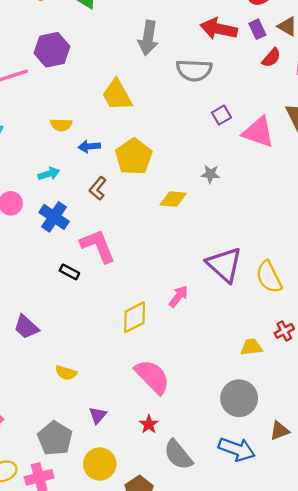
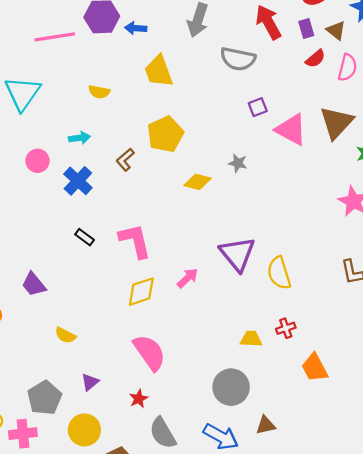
red arrow: (219, 29) -> (268, 22), turned 40
blue arrow: (89, 146) -> (136, 28), moved
pink L-shape: (98, 246) -> (135, 241), moved

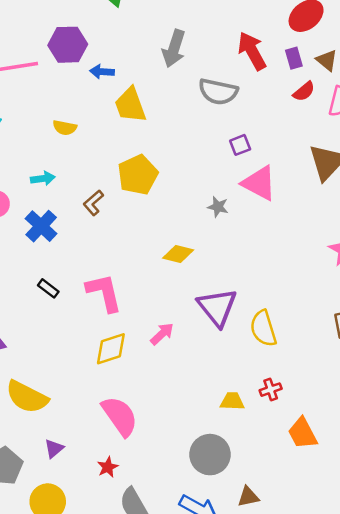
blue arrow: (136, 28) -> (102, 72), moved
pink triangle: (291, 130) -> (259, 183), moved
yellow diamond: (197, 182) -> (178, 254), moved
yellow semicircle: (65, 335) -> (27, 397), size x1.8

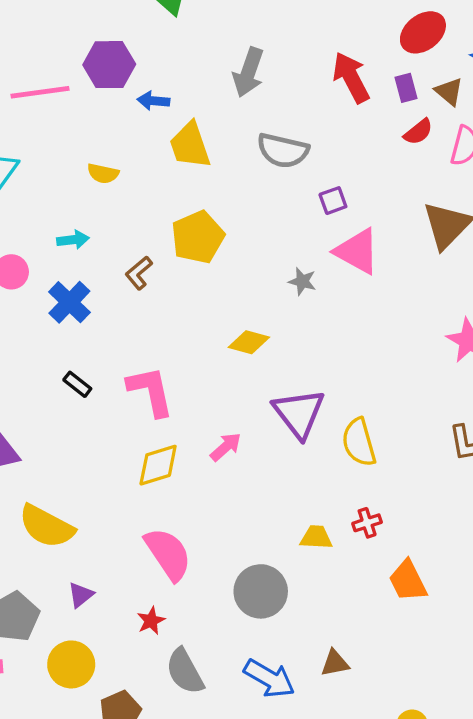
gray semicircle: (218, 92) -> (283, 151), moved
gray circle: (210, 455) -> (261, 591), moved

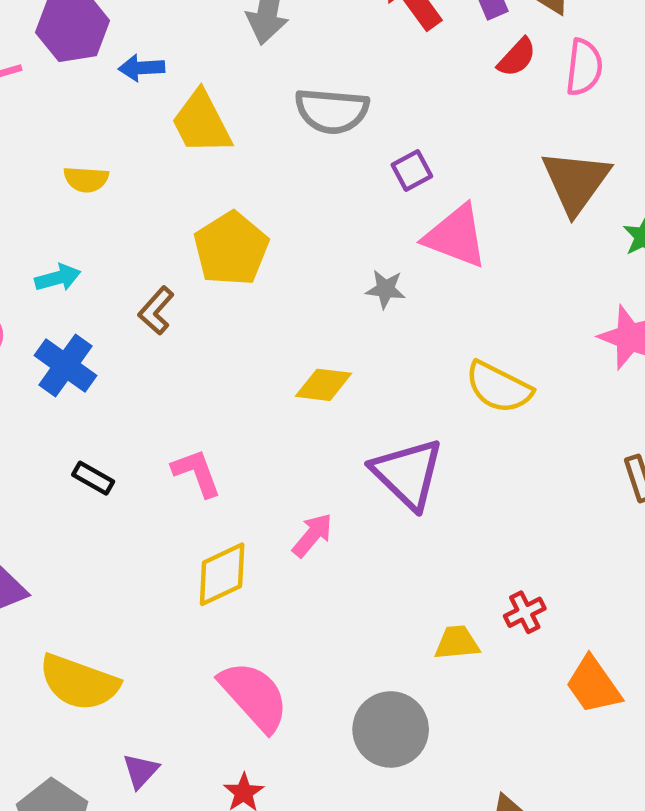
pink L-shape: (151, 391) -> (197, 473), size x0.7
yellow semicircle: (359, 442) -> (499, 387), moved, turned -39

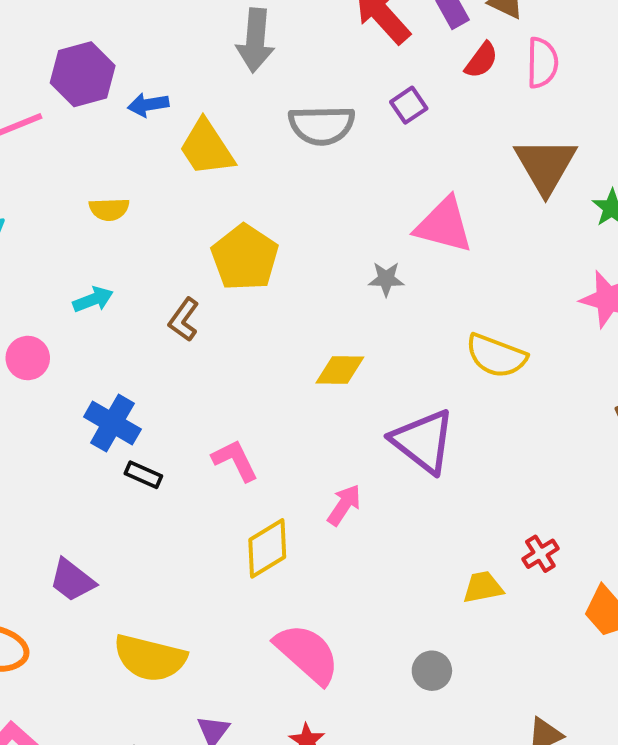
purple square: (412, 170) -> (409, 105), moved
blue cross: (65, 365) -> (112, 423), moved
gray circle: (391, 729) -> (432, 671), size x0.6

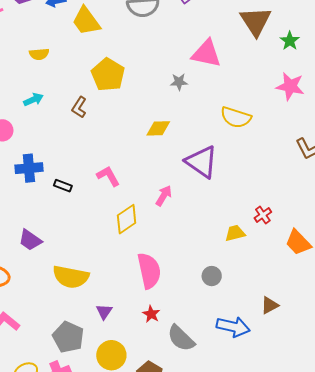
blue cross: (112, 423) -> (29, 168), moved, turned -32
pink semicircle: (307, 654) -> (149, 271), turned 39

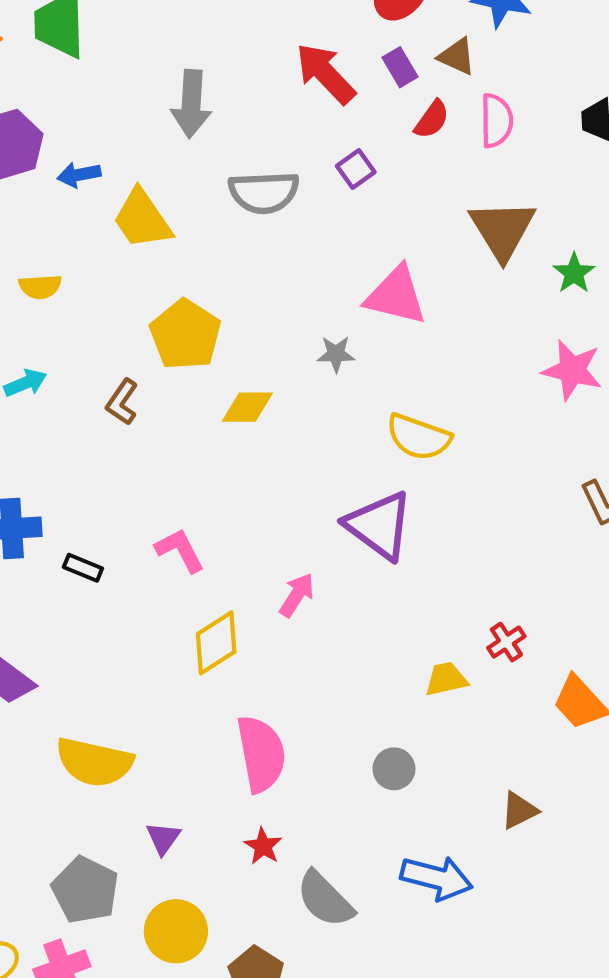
yellow semicircle: (236, 117) -> (419, 437), moved
yellow diamond: (158, 128) -> (247, 407), moved
brown triangle: (270, 305) -> (519, 810), moved

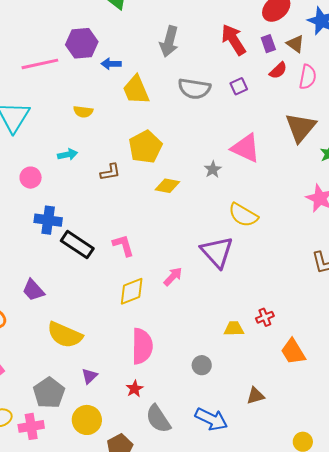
gray star: (336, 354) -> (213, 169), turned 30
brown L-shape: (122, 402) -> (110, 172), turned -145
black rectangle: (83, 568) -> (77, 245), size x1.8

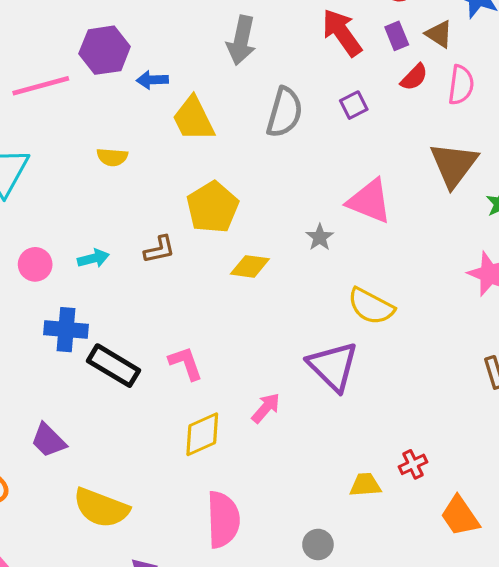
gray semicircle: (194, 89) -> (284, 112), turned -80
cyan arrow: (68, 154) -> (93, 258), moved

